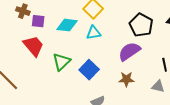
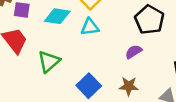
purple semicircle: (129, 51) -> (134, 52), size x0.6
blue square: (89, 70) -> (89, 86), moved

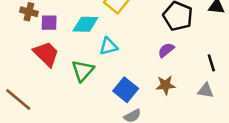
cyan triangle: (90, 27) -> (108, 46), moved

